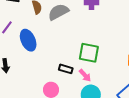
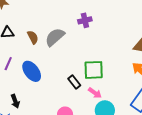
black rectangle: (66, 69) -> (74, 82), moved, turned 48

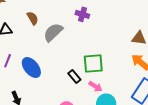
purple cross: (85, 20) -> (82, 14), turned 32
brown semicircle: (33, 37) -> (33, 18), moved

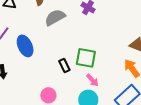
pink arrow: (95, 86) -> (92, 80), moved

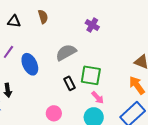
gray semicircle: (55, 17) -> (66, 52), moved

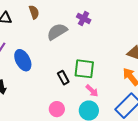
gray semicircle: (66, 52) -> (57, 32), moved
pink circle: (54, 113) -> (57, 109), moved

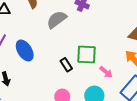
pink arrow: (92, 91) -> (106, 72), moved

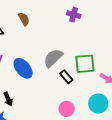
gray semicircle: (57, 19) -> (53, 58), moved

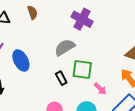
purple cross: (74, 15) -> (82, 19), size x1.5
gray semicircle: (53, 58) -> (65, 47), moved

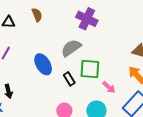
blue ellipse: (21, 61) -> (43, 64), moved

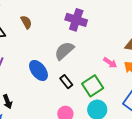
green square: (90, 69) -> (93, 86), moved, turned -30
pink arrow: (109, 87) -> (110, 63), moved

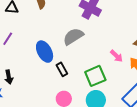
black rectangle: (66, 82) -> (62, 69), moved

